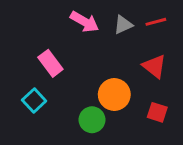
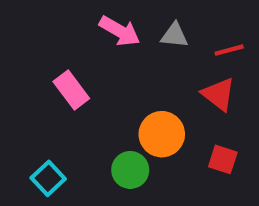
red line: (156, 22) -> (229, 50), moved
gray triangle: (123, 25) -> (174, 35), turned 30
cyan square: (34, 100) -> (48, 178), moved

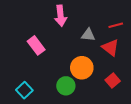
pink arrow: (120, 31) -> (61, 16), turned 54
gray triangle: (174, 35) -> (88, 35), moved
red square: (223, 159) -> (113, 80), turned 32

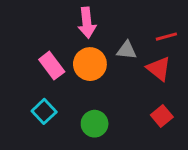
orange circle: (82, 68) -> (90, 64), moved
cyan square: (24, 90) -> (44, 111), moved

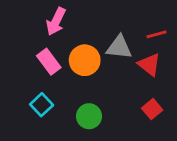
pink arrow: (87, 23) -> (56, 21), moved, turned 32
gray triangle: (127, 50) -> (119, 47), size x1.4

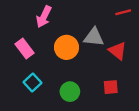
red line: (156, 34) -> (123, 12), moved
pink rectangle: (49, 62) -> (25, 49), moved
red square: (152, 109) -> (111, 87), moved, turned 35

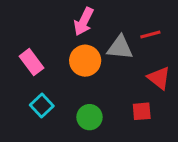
red line: (123, 12) -> (150, 35), moved
pink arrow: (44, 17) -> (84, 21), moved
red triangle: (118, 51) -> (159, 78), moved

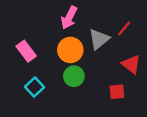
red line: (150, 35) -> (124, 28), turned -35
gray triangle: (120, 48) -> (99, 39), turned -45
green circle: (89, 117) -> (74, 76), moved

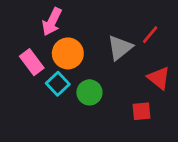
pink arrow: (69, 18) -> (52, 22), moved
orange circle: (70, 50) -> (68, 53), moved
cyan square: (34, 87) -> (58, 84), moved

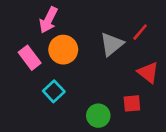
cyan square: (58, 84) -> (54, 91), moved
green circle: (89, 92) -> (98, 116), moved

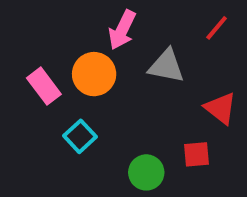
pink arrow: (48, 20) -> (122, 30), moved
red line: (140, 32) -> (217, 28), moved
gray triangle: (112, 44) -> (166, 66), turned 50

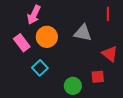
red line: (217, 28) -> (108, 14), turned -40
pink arrow: (122, 30) -> (34, 15), moved

